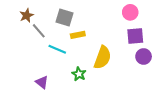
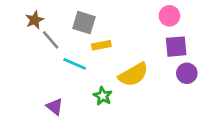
yellow semicircle: (102, 58) -> (133, 75), turned 40

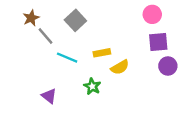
gray square: (84, 23) -> (75, 20), turned 30
yellow rectangle: (101, 45) -> (102, 53), moved
yellow semicircle: (133, 75) -> (120, 67), size x0.7

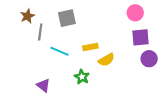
gray square: (75, 20) -> (67, 18), turned 30
gray line: (45, 36) -> (40, 32), turned 49

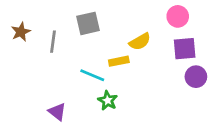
brown star: (27, 16) -> (21, 32), moved
cyan line: (59, 51) -> (92, 75), moved
yellow semicircle: (106, 60) -> (140, 42), moved

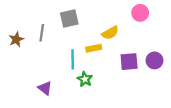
brown star: (21, 32) -> (16, 39), moved
purple square: (185, 49) -> (129, 62), moved
cyan line: (92, 75) -> (73, 59), turned 66

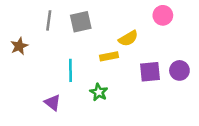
gray line: (42, 33) -> (49, 20), moved
cyan line: (73, 59) -> (71, 70), moved

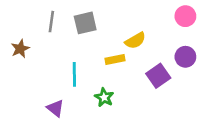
pink circle: (163, 15) -> (185, 16), moved
purple circle: (179, 70) -> (185, 57), moved
purple square: (150, 72) -> (158, 76), turned -30

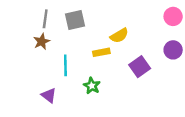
pink circle: (185, 16) -> (173, 16), moved
brown star: (20, 49) -> (42, 42), moved
purple circle: (185, 57) -> (173, 50), moved

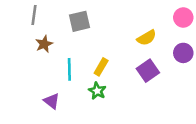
gray line: (45, 19) -> (34, 15), moved
yellow semicircle: (119, 36) -> (147, 38), moved
yellow rectangle: (101, 52) -> (101, 67), moved, turned -49

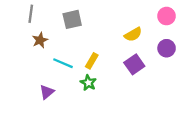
cyan line: (69, 69) -> (63, 63), turned -66
purple triangle: (52, 101) -> (47, 92), turned 42

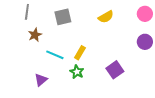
yellow semicircle: (133, 34) -> (106, 17), moved
purple square: (134, 64) -> (115, 70), moved

